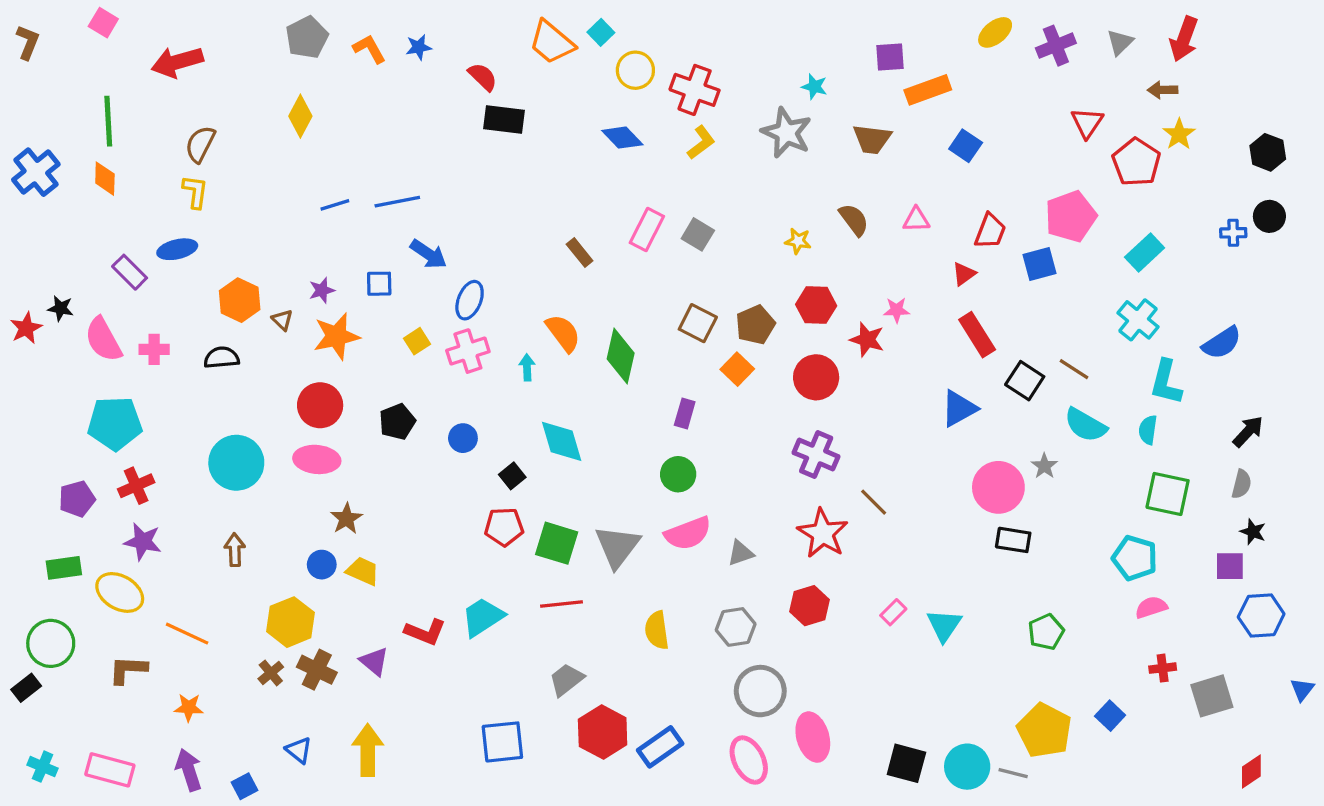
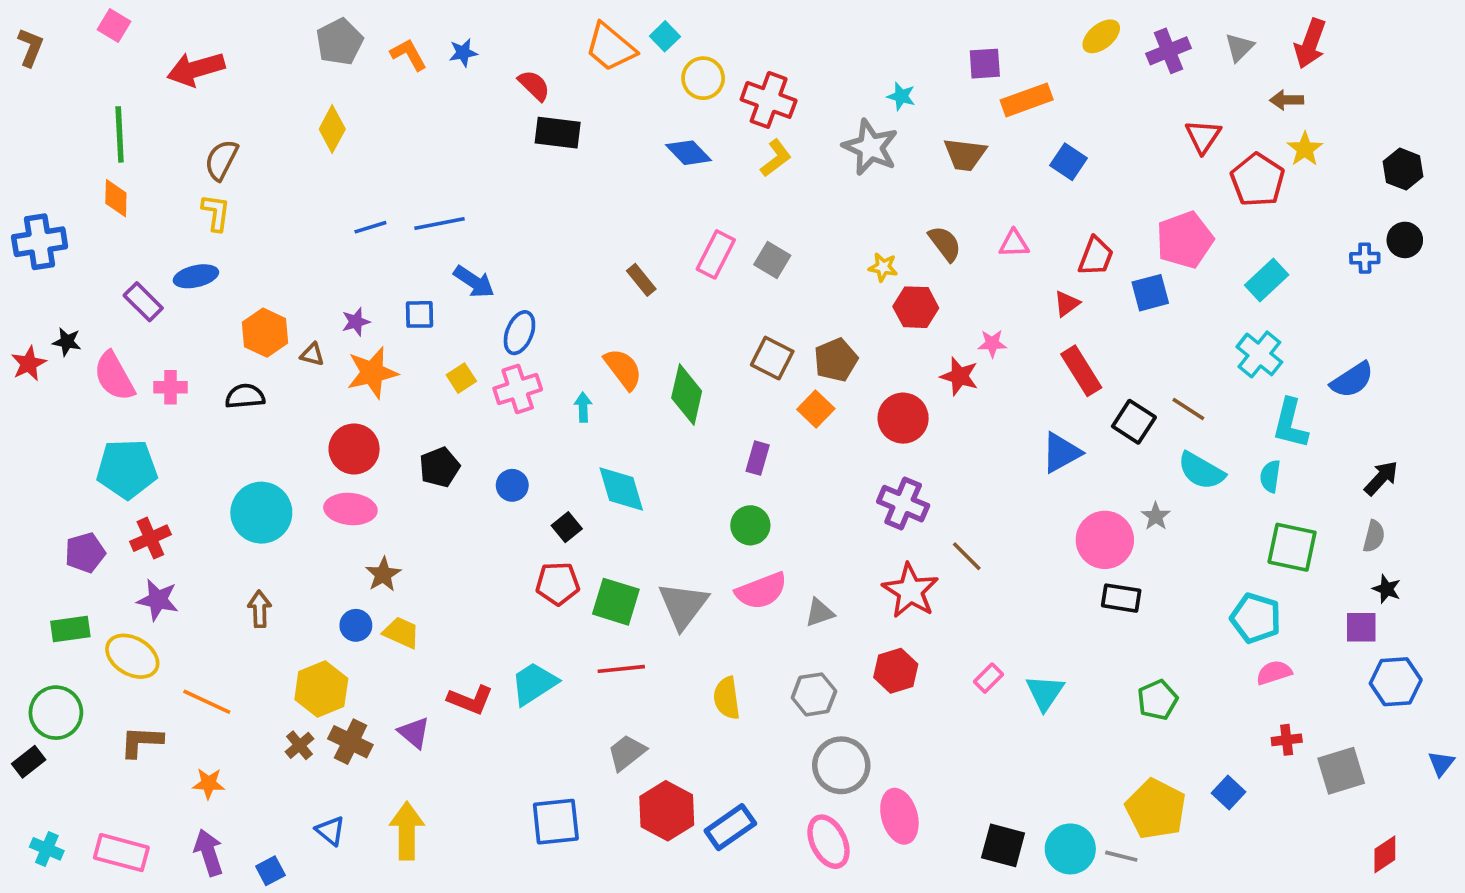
blue cross: (36, 172) -> (40, 242), moved, turned 30
red hexagon: (816, 305) -> (916, 307), moved
brown triangle: (282, 320) -> (312, 354), turned -30

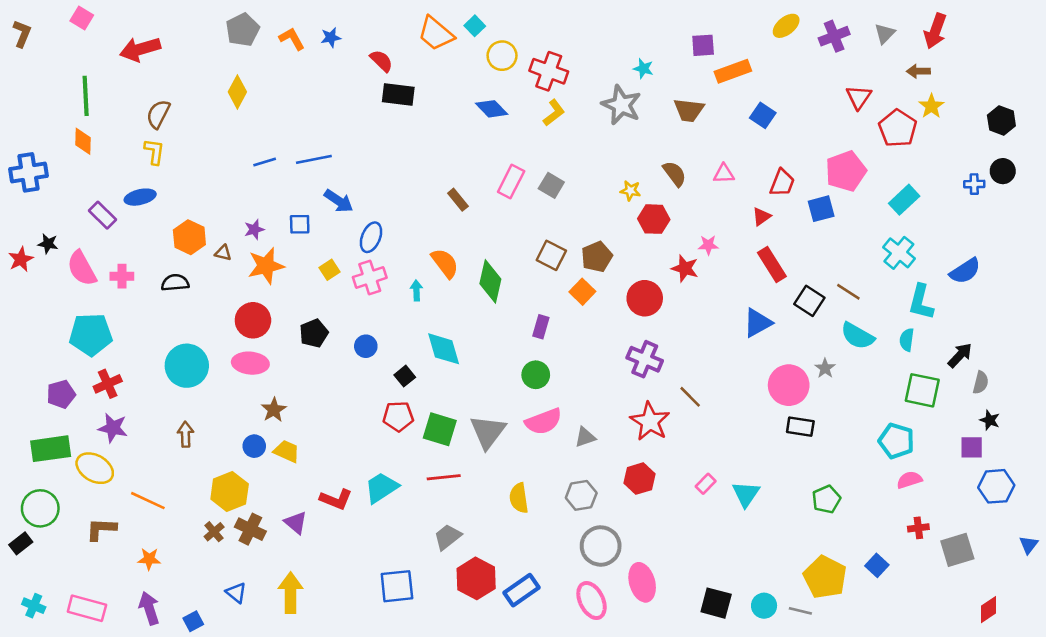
black arrow: (1381, 478) -> (960, 355), moved
green rectangle: (70, 629) -> (51, 449), size x1.4
cyan circle: (1070, 849) -> (764, 606), size x0.7

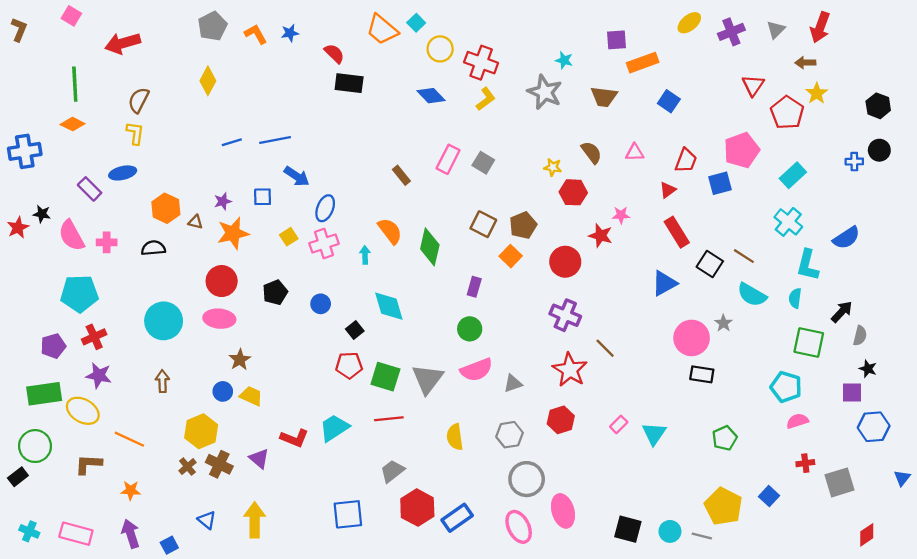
orange diamond: (83, 141) -> (73, 124), turned -65

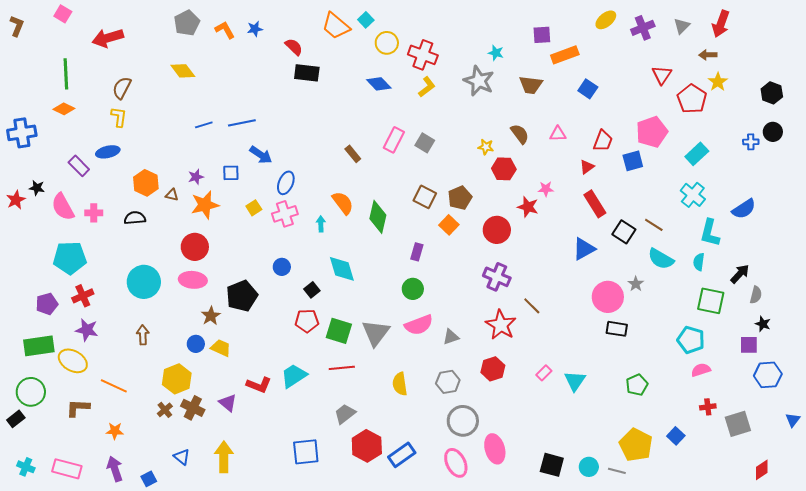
yellow diamond: (208, 81) -> (183, 71), turned -65
black pentagon: (275, 292) -> (242, 296), moved, size x1.4

